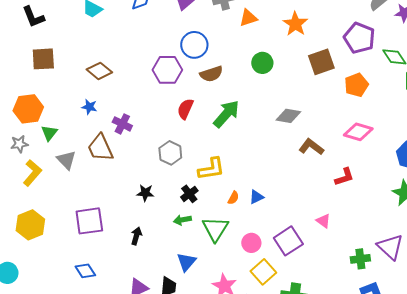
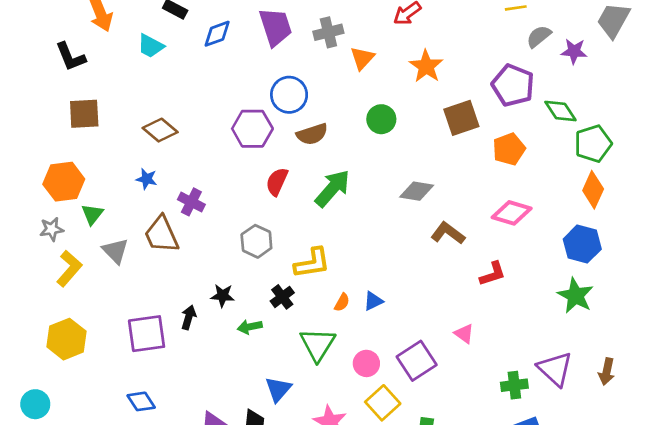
orange triangle: (248, 18) -> (362, 58), turned -30
green arrow: (182, 220) -> (250, 327), moved
black arrow: (136, 236) -> (189, 317), moved

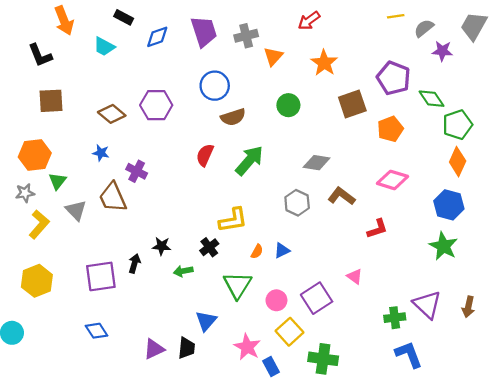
gray semicircle: (539, 36) -> (424, 28), moved
purple hexagon: (252, 129) -> (156, 105), moved
gray hexagon: (256, 241) -> (297, 203), moved

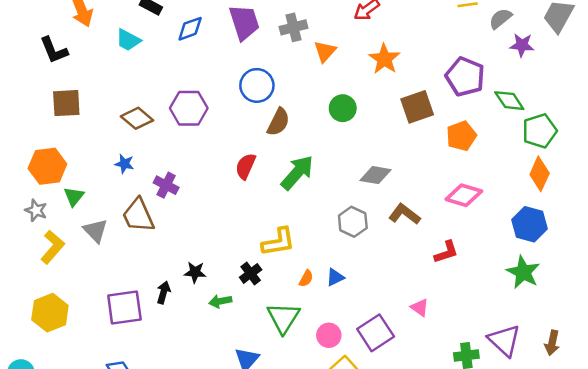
brown semicircle: (233, 117) -> (278, 122), turned -45
gray star: (25, 193) -> (36, 210), turned 30

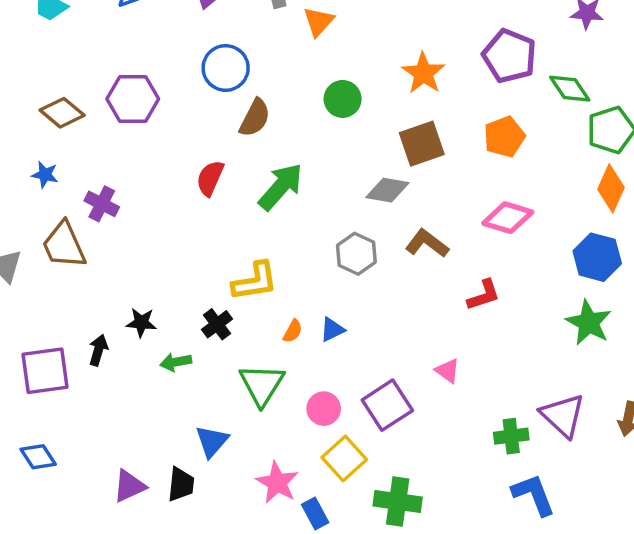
orange star: (384, 59) -> (423, 73), moved
brown square: (417, 107) -> (422, 144), moved

